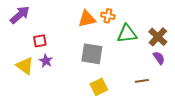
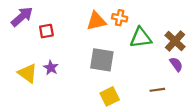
red square: (40, 41) -> (46, 31), moved

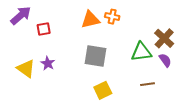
green triangle: (141, 38) -> (141, 52), moved

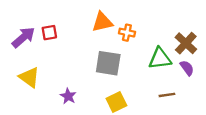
purple arrow: (21, 15) -> (23, 37), moved
orange cross: (112, 17) -> (127, 33), moved
purple star: (48, 63) -> (68, 96), moved

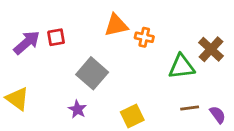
gray square: (108, 63) -> (92, 73), moved, turned 32
purple semicircle: (187, 68) -> (218, 115), moved
yellow triangle: (29, 77) -> (17, 99), moved

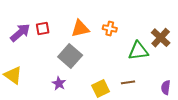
orange triangle: (116, 25) -> (80, 28), moved
brown line: (190, 108) -> (128, 82), moved
purple semicircle: (218, 115) -> (166, 87), turned -136

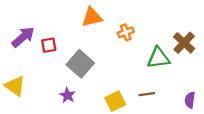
red square: (43, 28) -> (49, 45), moved
orange triangle: (80, 28) -> (92, 17), moved
orange cross: (110, 28) -> (126, 32), turned -32

